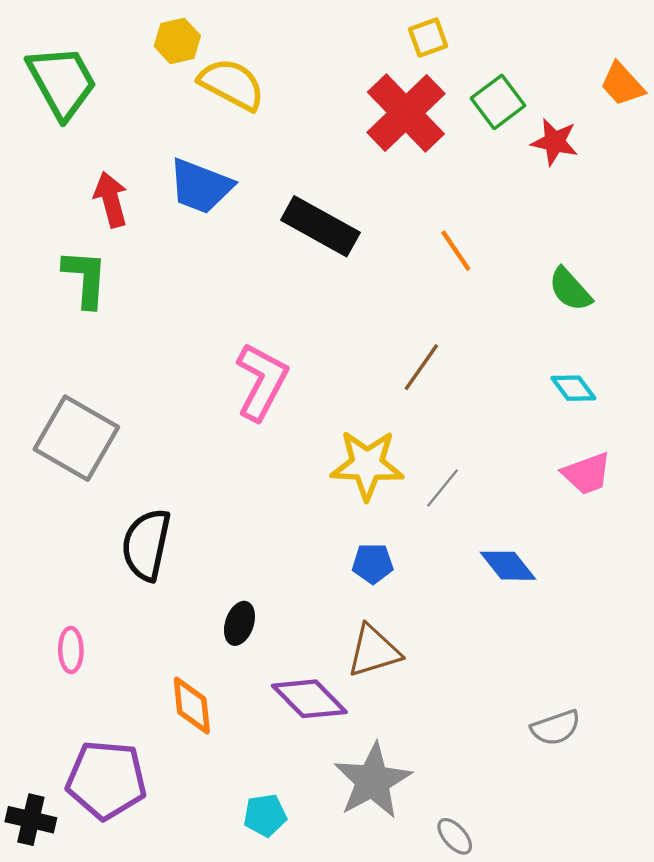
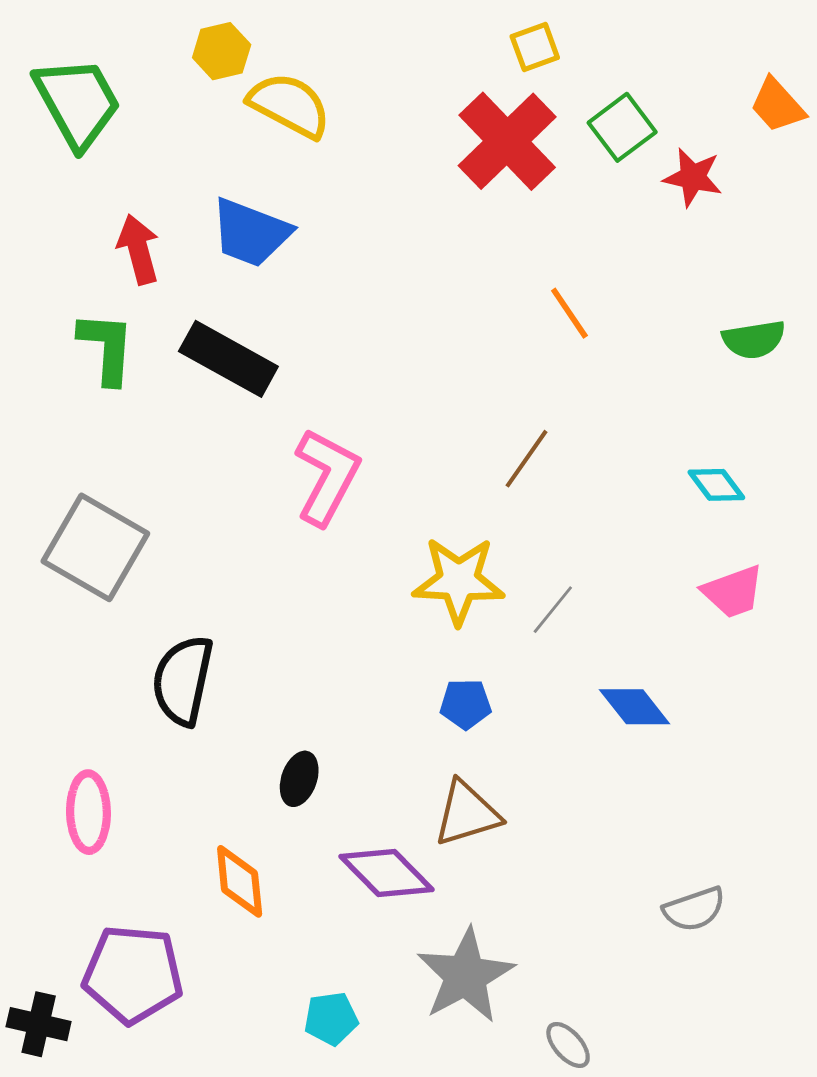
black rectangle: (320, 226) -> (228, 359), moved
green semicircle: (570, 289) -> (754, 339), moved, turned -57
pink ellipse: (71, 650) -> (88, 812), size x1.4

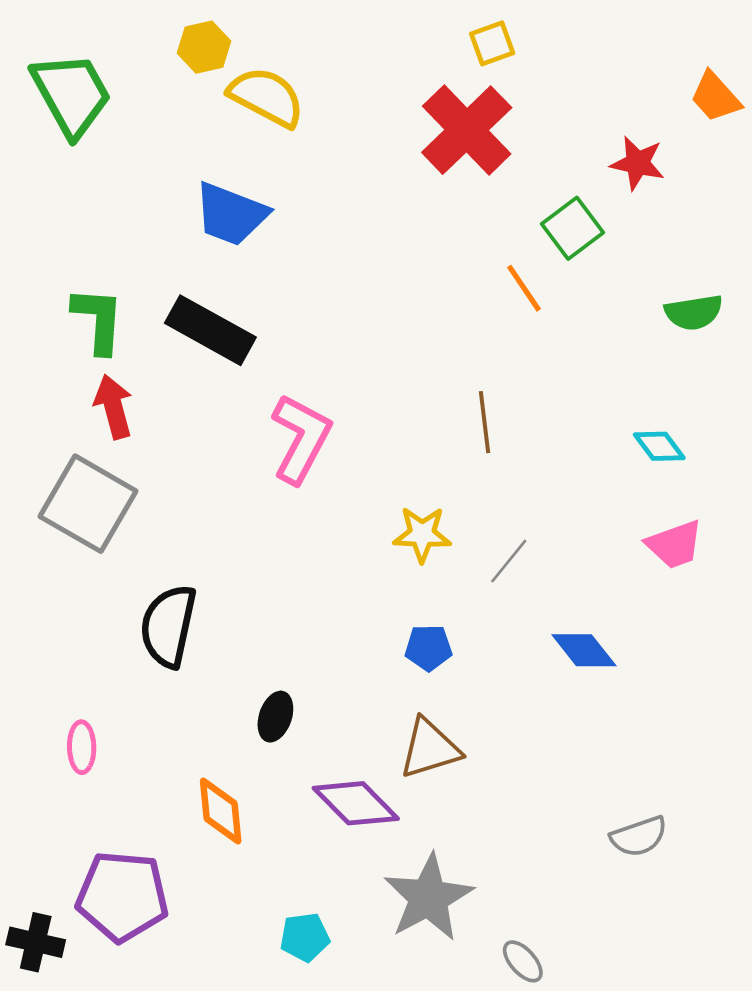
green square: (622, 127) -> (573, 228), moved
red arrow: (138, 249) -> (113, 407), moved
brown line: (526, 459) -> (485, 422), turned -42
yellow star: (459, 581) -> (422, 534), size x0.7
pink ellipse: (88, 812) -> (82, 747), size x0.7

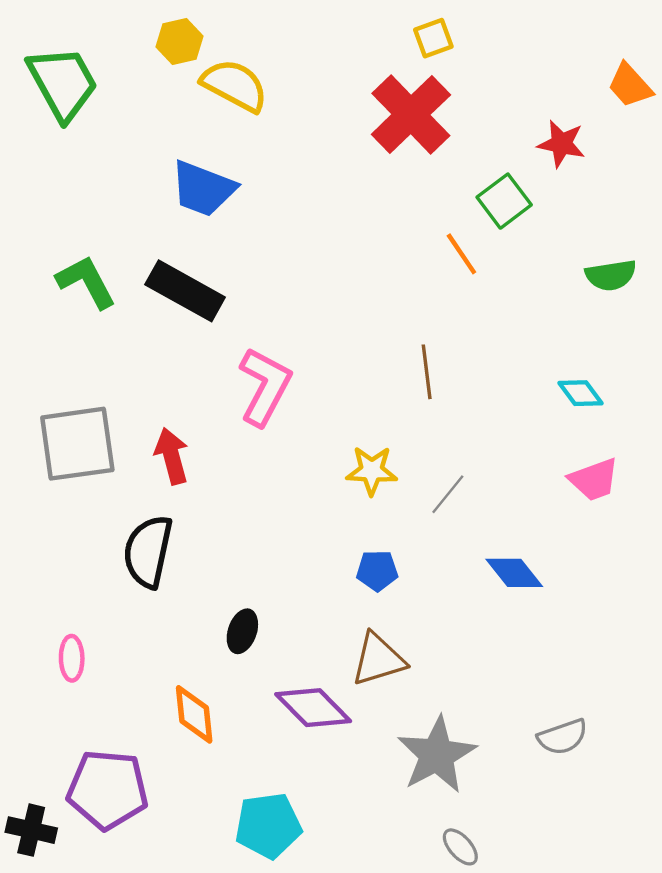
green L-shape: (98, 320) -> (86, 282), turned -32
red arrow: (113, 407) -> (172, 456), moved
gray square: (88, 504) -> (77, 444), turned -38
gray star: (428, 898) -> (437, 755), moved
cyan pentagon: (305, 937) -> (268, 826), size x1.5

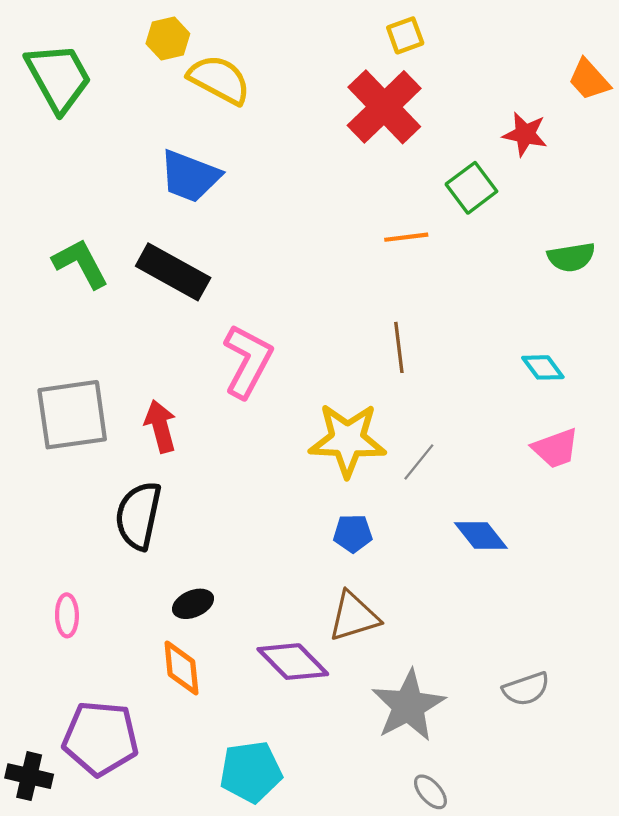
orange line: (461, 254) -> (406, 237), moved, turned -63
yellow star: (372, 471) -> (347, 440), size x1.6
black ellipse: (242, 631) -> (193, 604), moved, turned 48

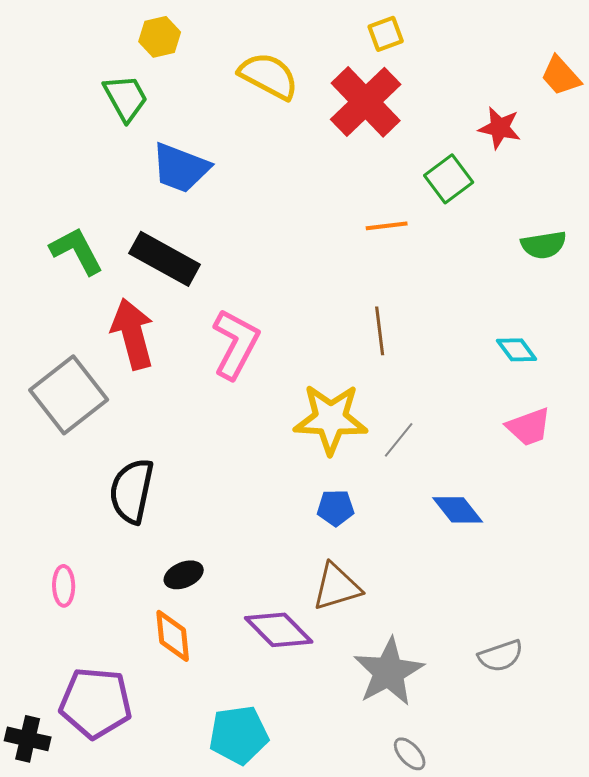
green trapezoid: (59, 77) -> (126, 98), moved, size x0.7
yellow semicircle: (219, 80) -> (269, 76), moved
gray square: (72, 415) -> (69, 395), turned -30
red arrow: (160, 426) -> (133, 334), moved, size x1.4

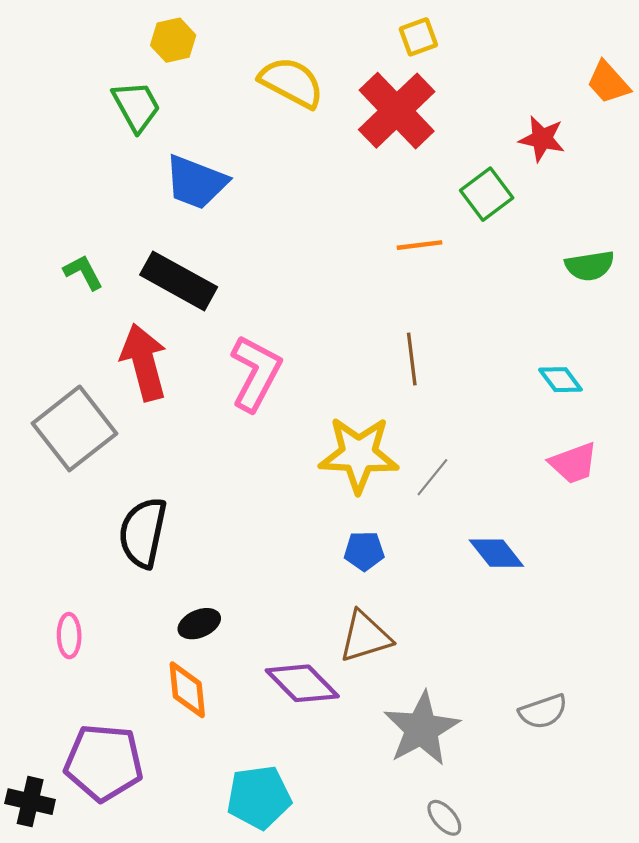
green L-shape: (77, 251) -> (83, 272), size x0.7

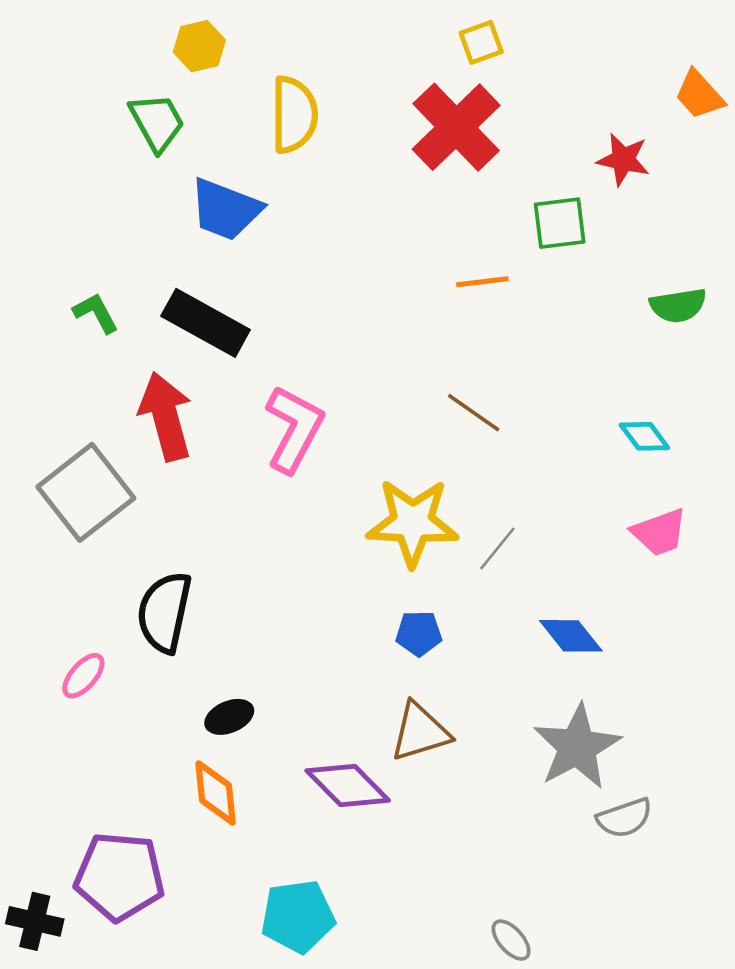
yellow semicircle: (291, 82) -> (294, 115), moved, turned 62
green square: (487, 194) -> (560, 223), turned 30
brown line: (412, 359) -> (474, 413), turned -48
pink ellipse: (69, 636) -> (83, 676), moved, turned 42
gray star: (422, 729) -> (577, 747), moved

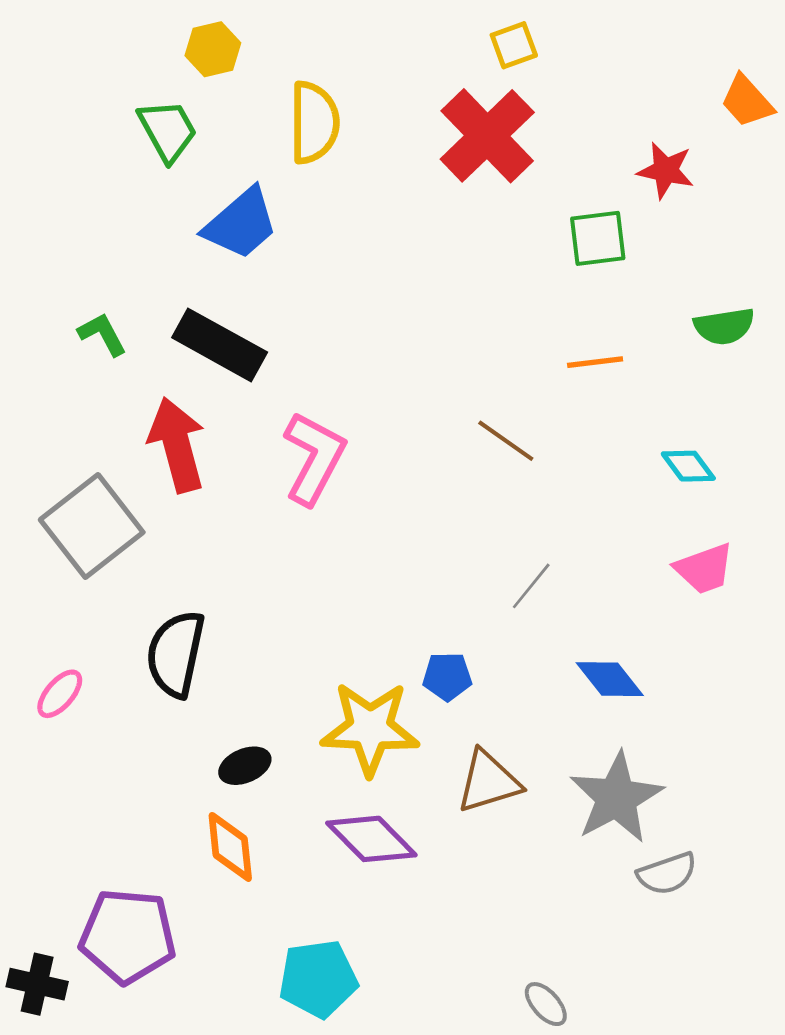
blue trapezoid: (226, 209) -> (241, 224), turned -62
orange line: (482, 282) -> (595, 362), moved
yellow star: (413, 522) -> (370, 728), moved
pink ellipse: (83, 676) -> (60, 694), moved
brown triangle: (420, 732) -> (489, 782), moved

